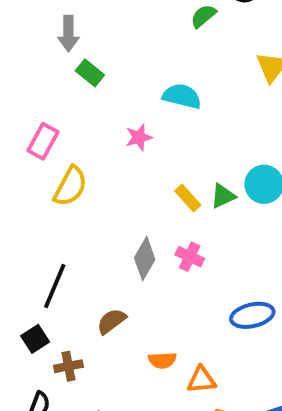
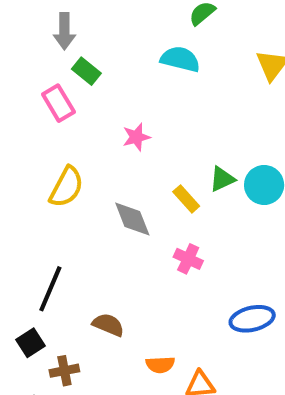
cyan semicircle: (182, 96) -> (180, 59), moved
pink rectangle: (43, 141) -> (58, 103), moved, turned -60
green triangle: (223, 196) -> (222, 179), moved
gray diamond: (145, 259) -> (132, 219), moved, turned -51
brown semicircle: (111, 321) -> (108, 325), turned 60

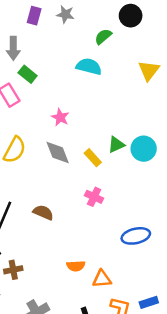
pink star: (136, 137) -> (60, 117), turned -30
gray diamond: (132, 219) -> (58, 153), moved
brown semicircle: (108, 325) -> (43, 212), moved

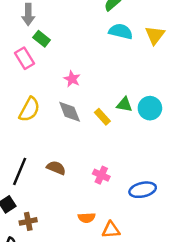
cyan semicircle: (89, 66) -> (121, 31), moved
green triangle: (116, 145) -> (124, 104), turned 35
pink cross: (94, 197) -> (101, 175), moved

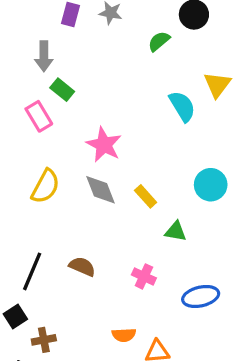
cyan semicircle: (121, 31) -> (182, 106), moved, turned 45
pink star: (72, 79) -> (104, 145), size x1.5
green triangle: (124, 104) -> (176, 231), moved

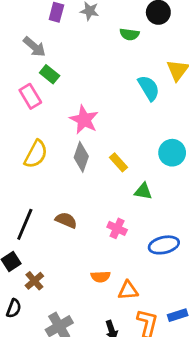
green semicircle: (159, 41) -> (129, 34), turned -132
gray arrow: (44, 56) -> (34, 47), turned -50
gray diamond: (101, 190) -> (81, 157), turned 40
brown cross: (44, 340) -> (34, 281), turned -30

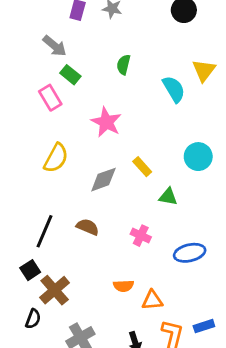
green semicircle: (129, 34) -> (124, 65), moved, turned 96
gray diamond: (81, 157) -> (103, 180), moved, turned 52
brown cross: (34, 281) -> (55, 290), size x1.5

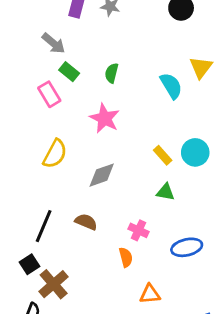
green semicircle: (124, 65) -> (112, 73), moved
yellow rectangle: (142, 167) -> (163, 155), moved
orange semicircle: (124, 286) -> (126, 257), moved, turned -102

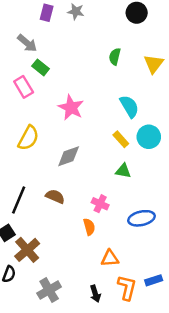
green semicircle: (112, 73) -> (115, 57), moved
cyan semicircle: (171, 86) -> (129, 106), moved

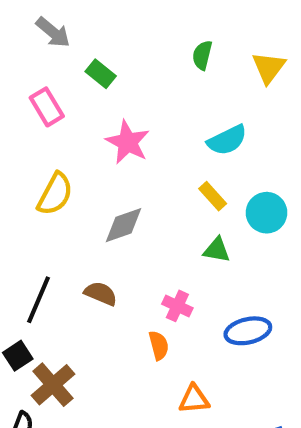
green rectangle: (41, 67) -> (101, 74), moved
cyan semicircle: (129, 106) -> (227, 140), turned 95
cyan circle: (149, 137) -> (267, 213), moved

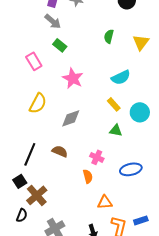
gray arrow: (53, 32) -> (53, 21), moved

